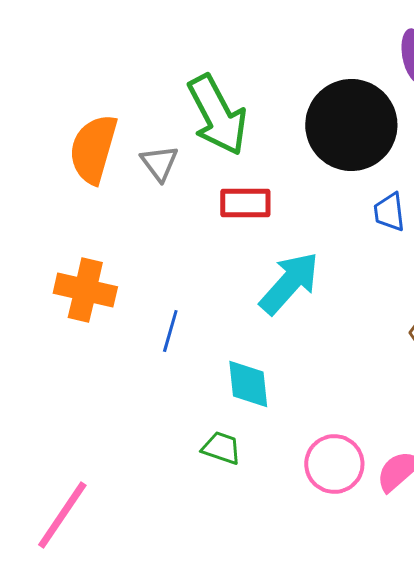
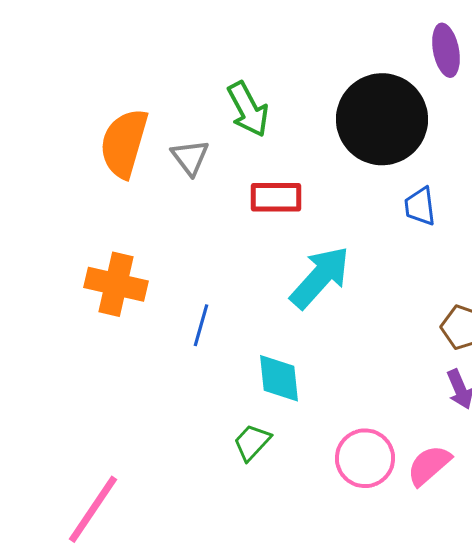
green arrow: (217, 115) -> (248, 109), size x0.7
green trapezoid: (221, 448) -> (252, 442), turned -66

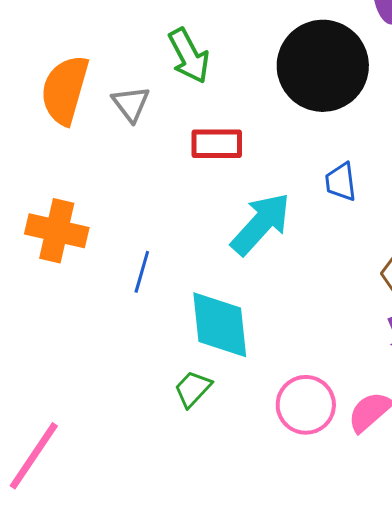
blue trapezoid: (420, 206) -> (341, 182), moved
cyan diamond: (279, 378) -> (220, 325), size x1.4

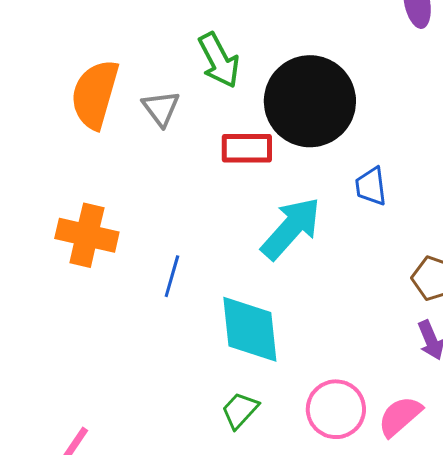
black circle: (323, 66) -> (310, 101), moved
green trapezoid: (193, 389) -> (240, 410), moved

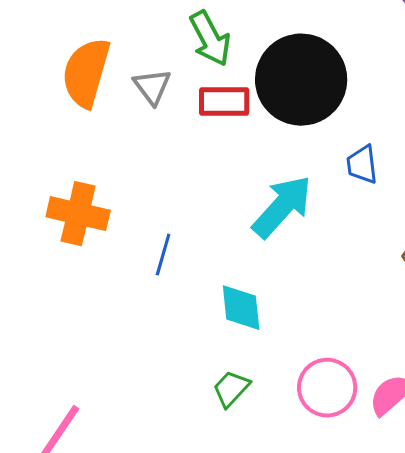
red rectangle: (247, 148) -> (224, 102), moved
cyan diamond: (250, 329) -> (241, 308), size x0.7

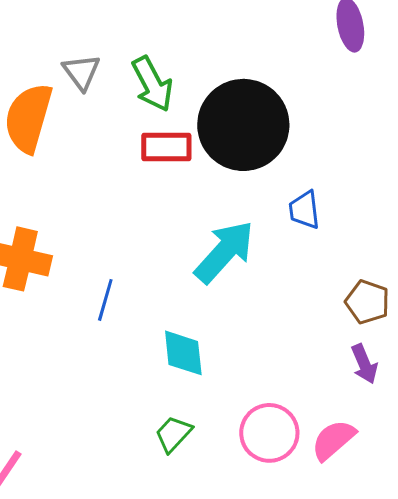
gray triangle: (152, 87) -> (81, 72), moved

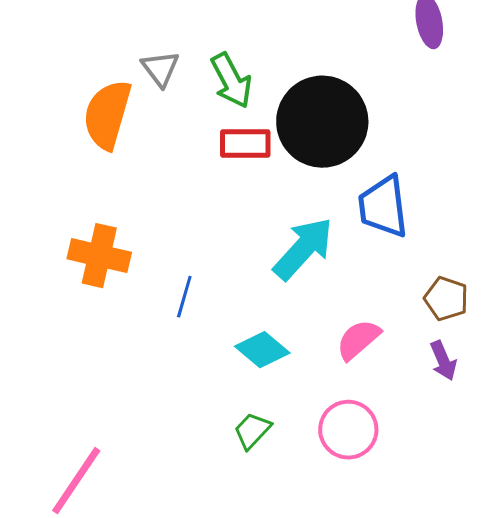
blue trapezoid: (304, 210) -> (383, 207), size x1.6
cyan diamond: (183, 353) -> (262, 350), turned -44
pink semicircle: (333, 440) -> (358, 340), moved

